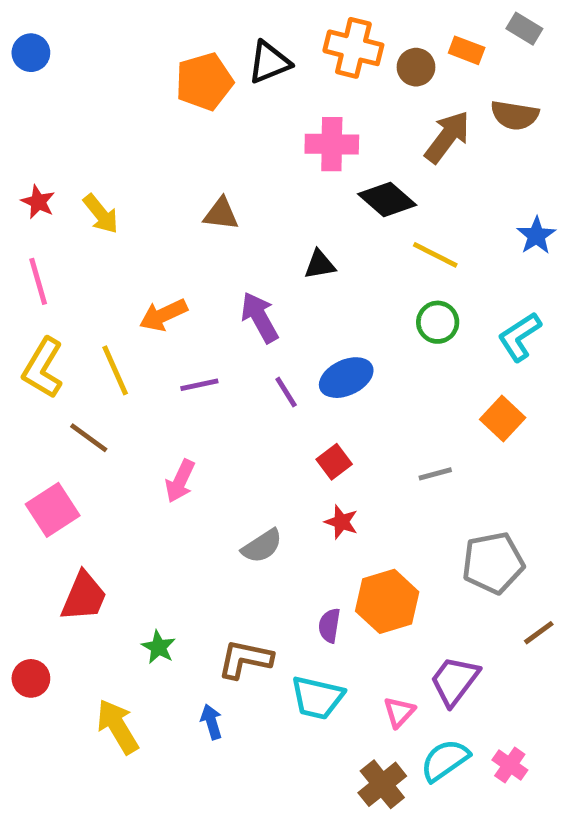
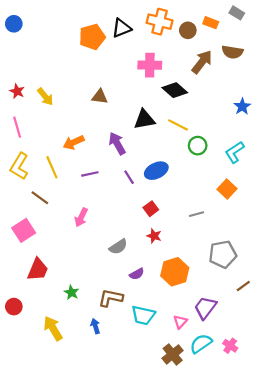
yellow line: (435, 255) -> (178, 125), moved
black triangle: (320, 264) -> (144, 120), size x1.5
purple semicircle: (329, 625) -> (137, 274), moved, turned -128

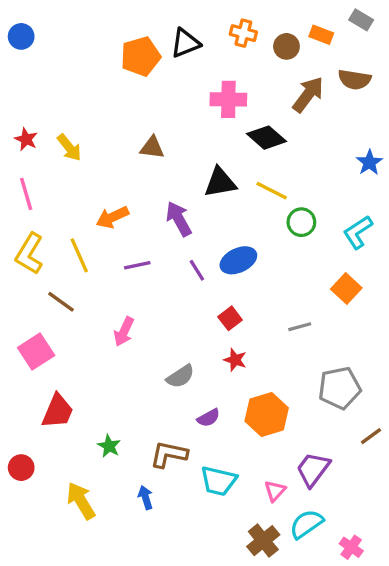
orange cross: (160, 22) -> (243, 33), size x0.7
pink cross: (230, 346) -> (351, 547), moved

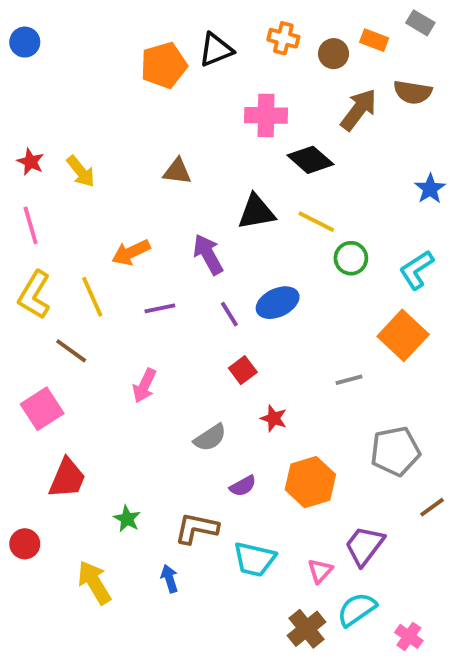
orange square: (346, 289) -> (403, 335), size x1.4
red square: (230, 318) -> (243, 370), moved

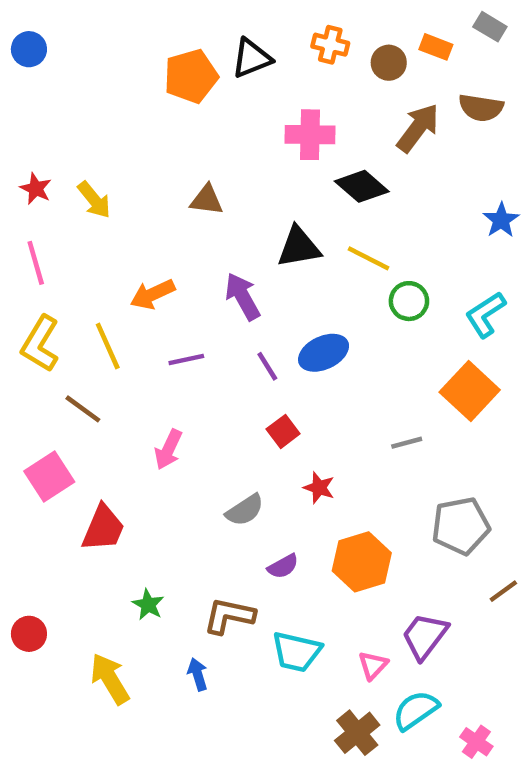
red trapezoid: (67, 478) -> (103, 528), moved

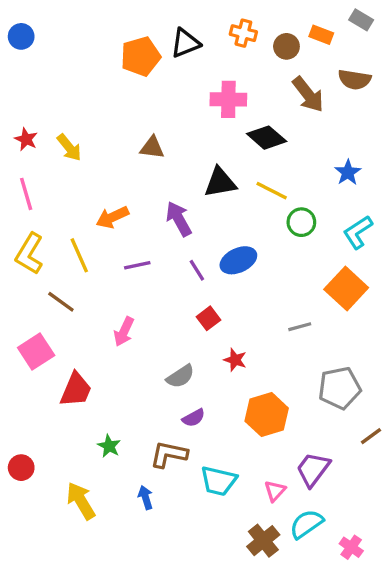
brown arrow: (418, 128) -> (308, 94), turned 105
blue star: (501, 220) -> (348, 172), moved
purple semicircle: (283, 566) -> (194, 418), moved

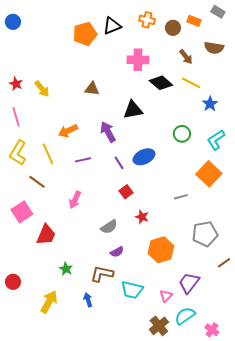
brown arrow: (308, 94) -> (186, 57), size x0.7
yellow line: (272, 191) -> (191, 83), moved
yellow arrow: (81, 501) -> (49, 302), turned 60

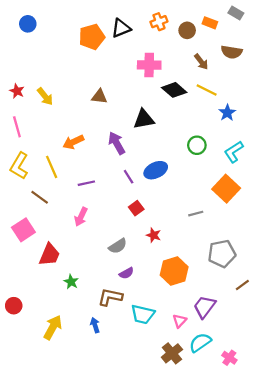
orange cross: (147, 20) -> (159, 22), turned -35
blue circle: (13, 22) -> (28, 24), moved
purple line: (83, 160) -> (86, 183), moved
green star: (66, 269) -> (71, 282), moved

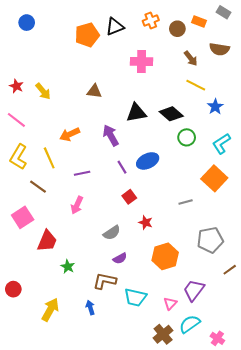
black diamond: (174, 90) -> (171, 114), moved
pink line: (17, 127) -> (16, 120), turned -36

